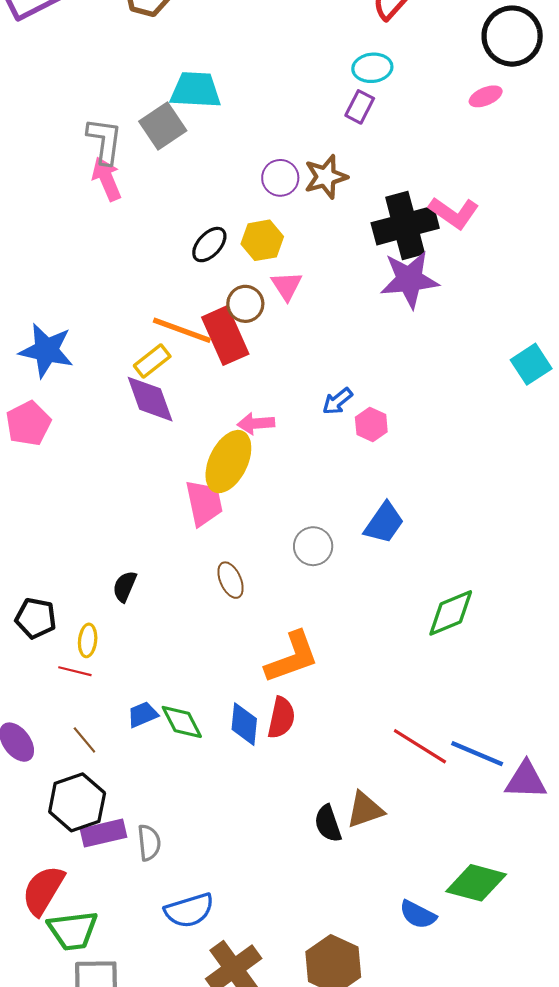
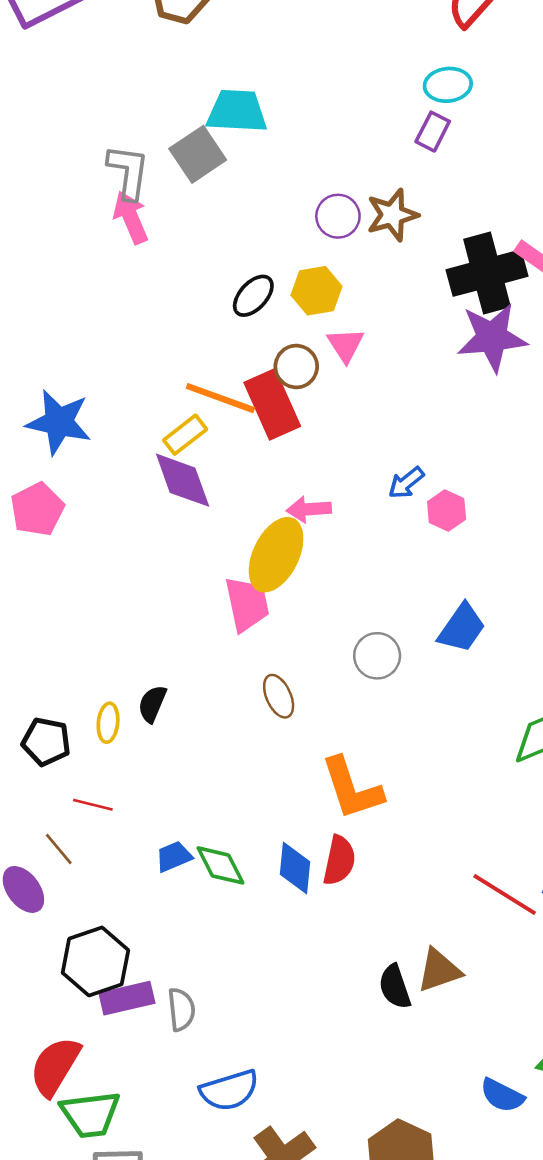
yellow ellipse: (88, 640) -> (108, 723), moved
orange L-shape: (292, 657) -> (352, 788), turned 92
brown line: (84, 740) -> (59, 849), moved

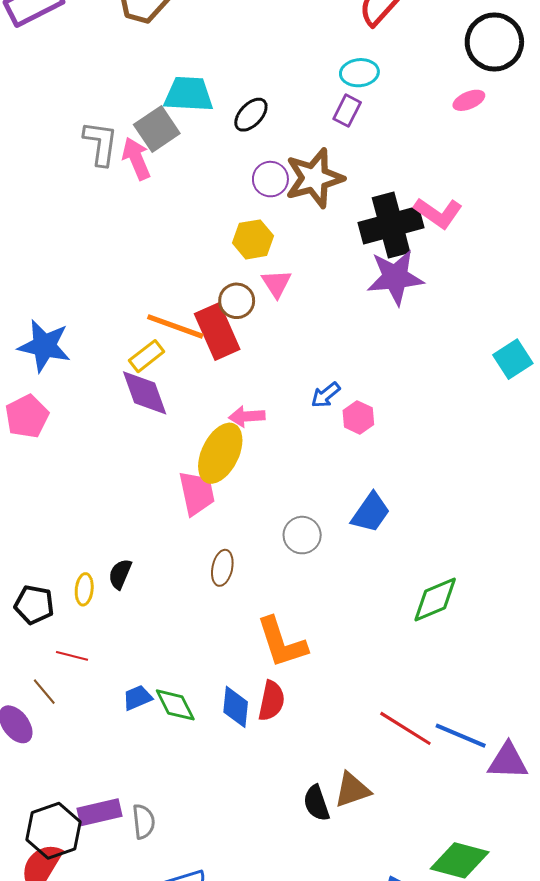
brown star: (392, 215) -> (314, 178), size x1.4
pink arrow: (131, 217) -> (136, 159), moved
black ellipse: (253, 296) -> (251, 115), moved
brown ellipse: (279, 696) -> (222, 568), turned 36
black hexagon: (95, 961) -> (54, 831), moved

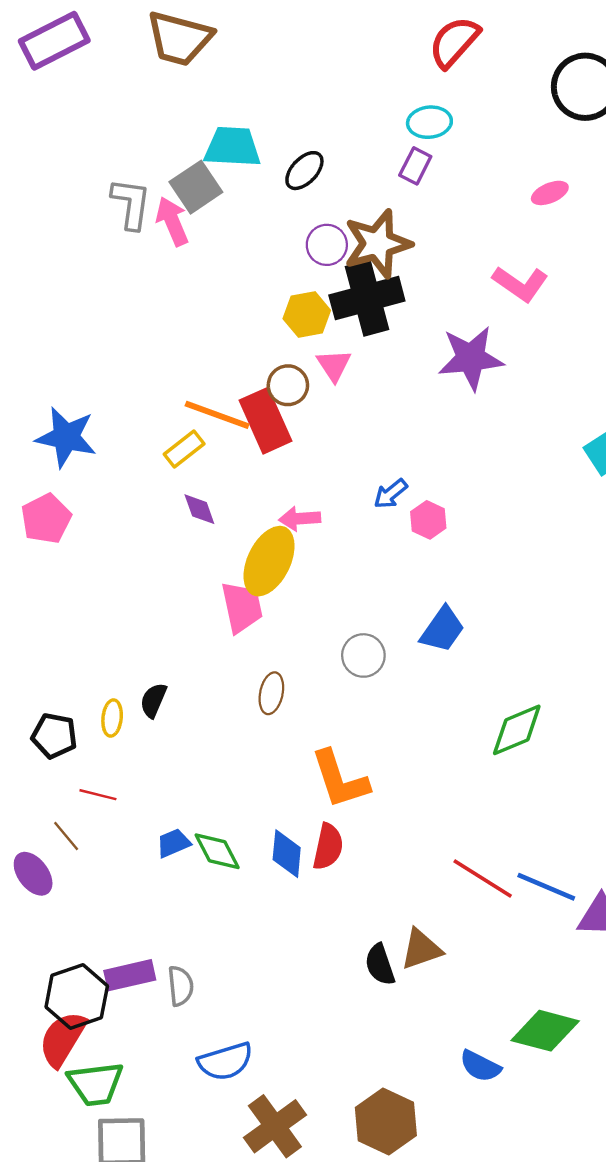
pink ellipse: (469, 100) -> (550, 193), moved
black cross: (391, 225) -> (367, 298), moved
purple diamond: (145, 393) -> (199, 509), moved, size x0.6

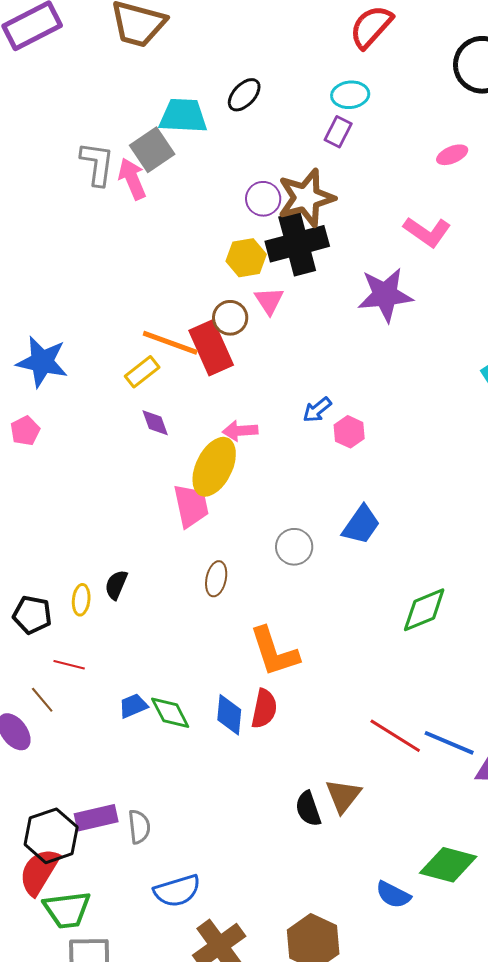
black ellipse: (304, 171) -> (244, 95), moved
pink pentagon: (46, 519) -> (25, 431), size x0.7
brown triangle: (421, 949) -> (343, 796), turned -33

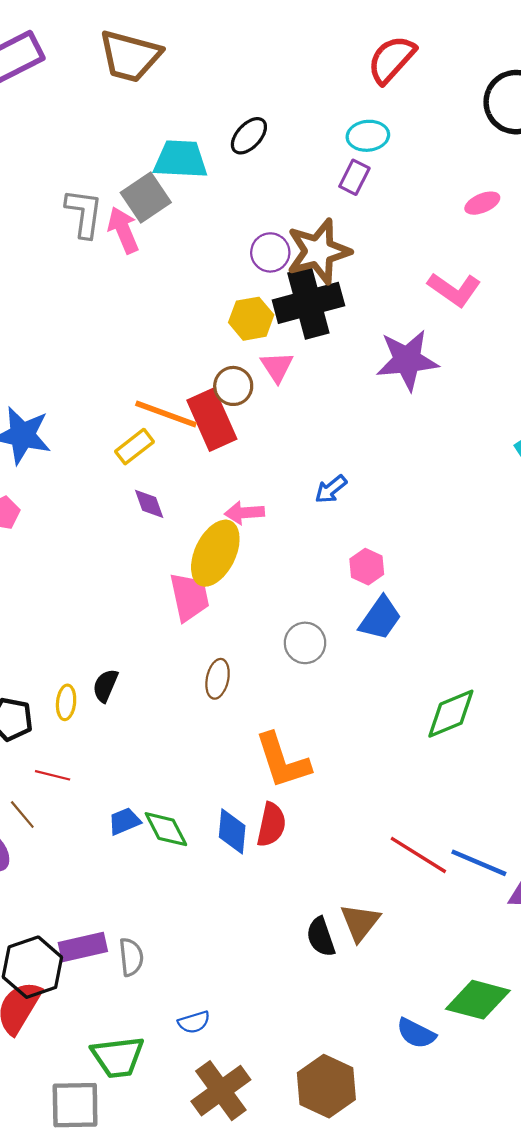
pink hexagon: (349, 432) -> (367, 567), moved
blue semicircle: (177, 891) -> (194, 1022), moved, size x0.6
green trapezoid: (67, 910) -> (118, 1057), moved

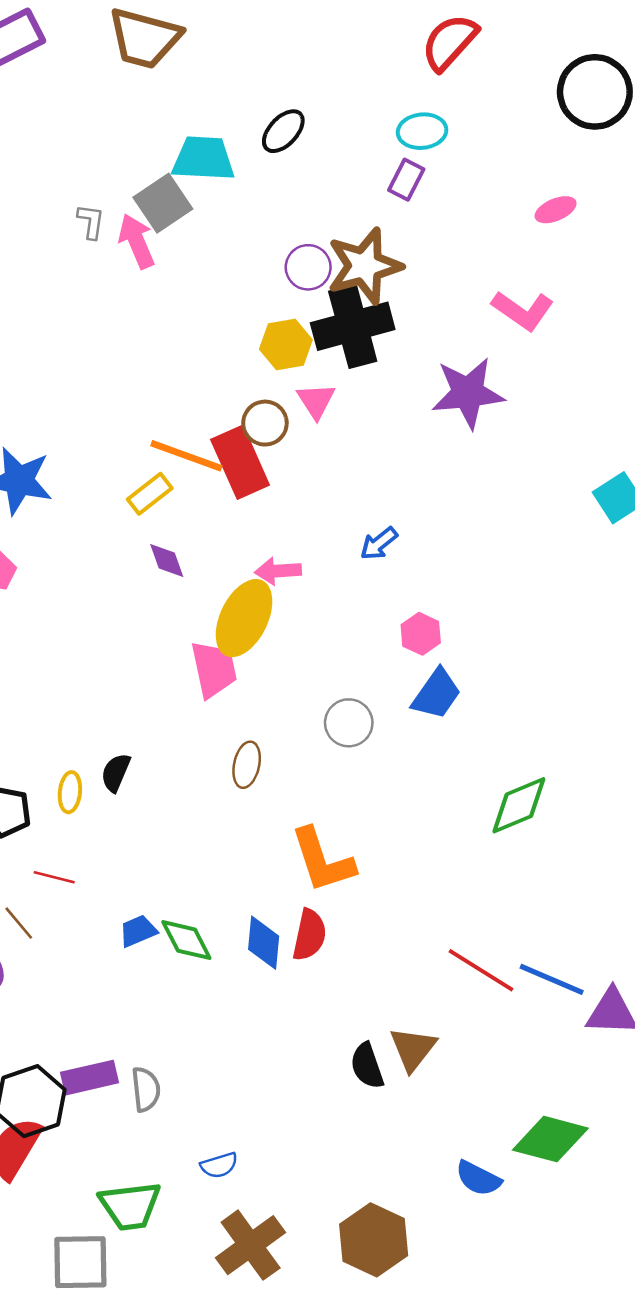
gray L-shape: (84, 213) -> (91, 221), size x0.6

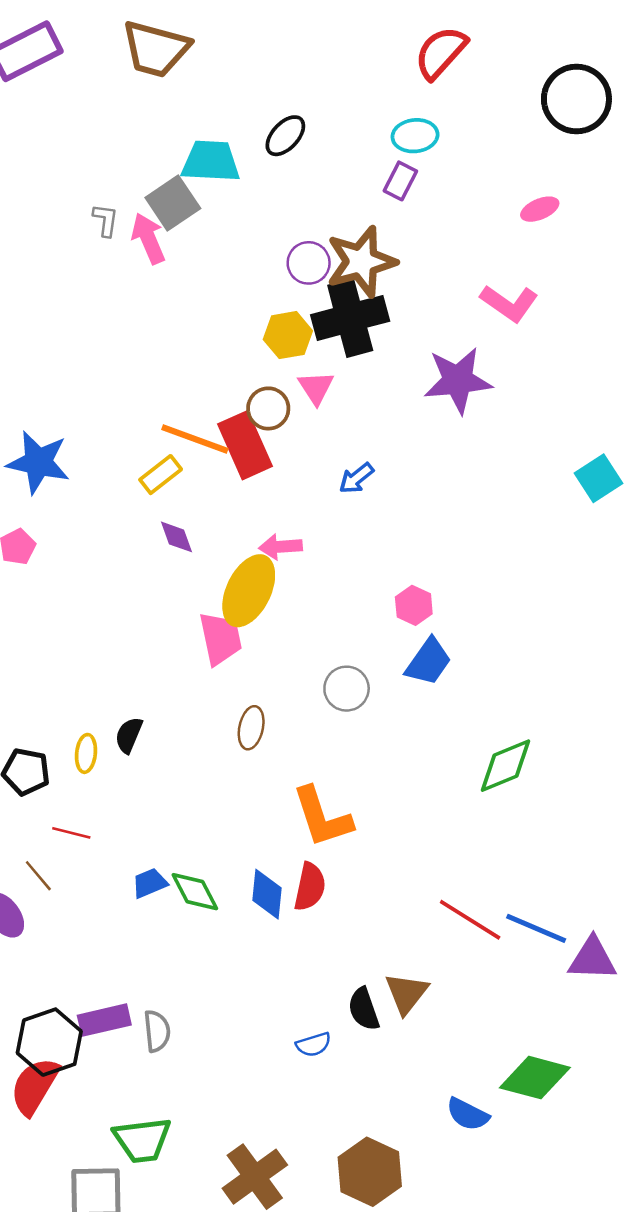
blue arrow: (379, 543) -> (356, 478), moved
blue semicircle: (219, 1165) -> (313, 1045), moved

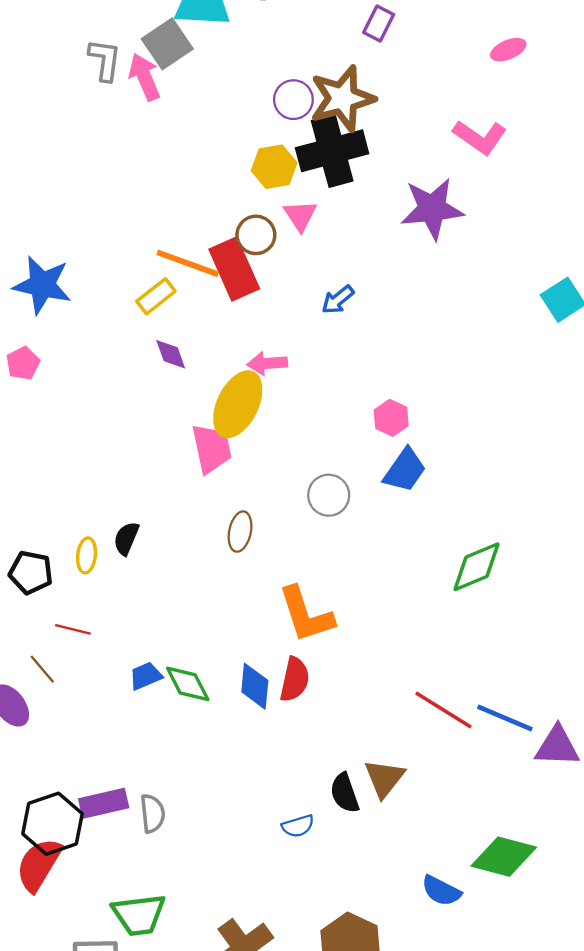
gray L-shape: (106, 220) -> (105, 60), size x1.4

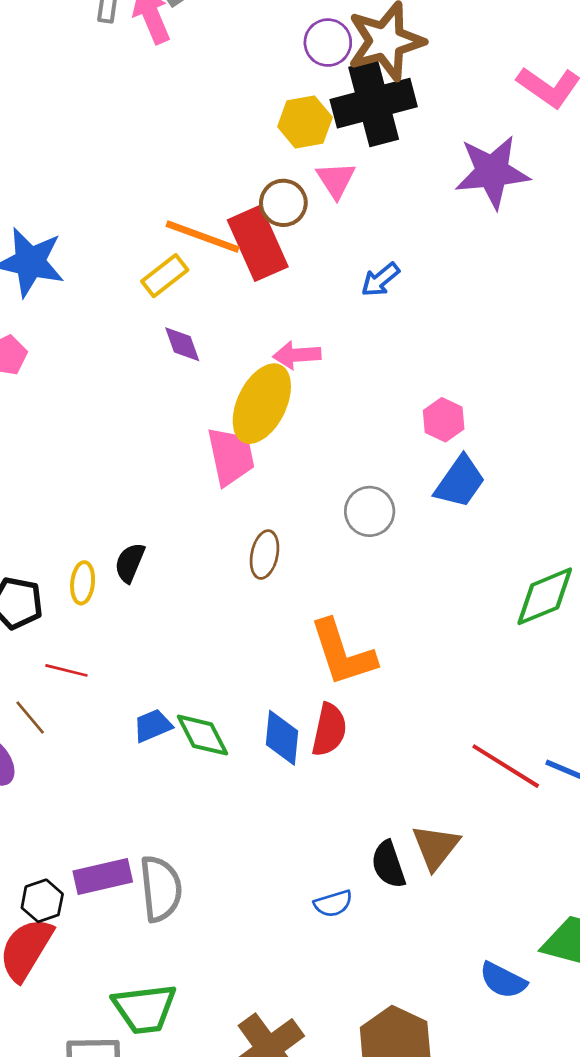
gray semicircle: (152, 813) -> (161, 889), size x1.4
black hexagon: (52, 824) -> (42, 901), size x0.6

